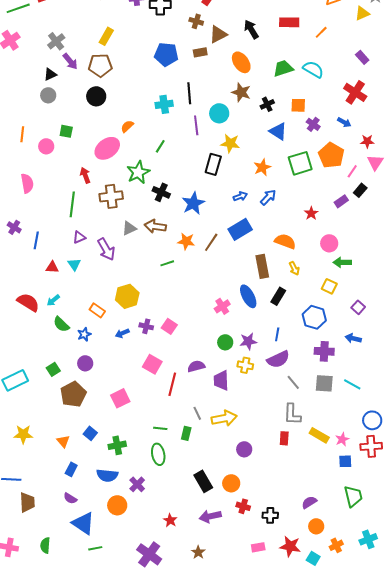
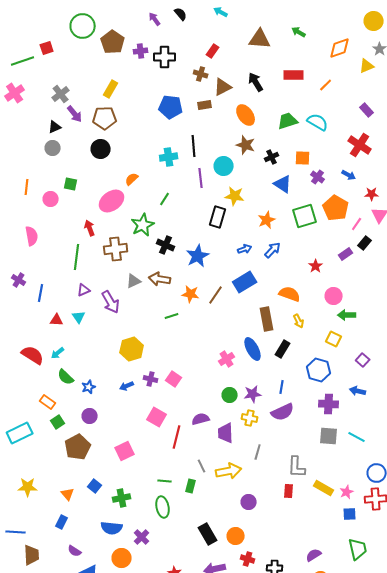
orange rectangle: (97, 310) -> (48, 402), moved
gray line: (293, 382) -> (258, 452), moved, turned 56
blue rectangle: (71, 469) -> (62, 522), moved

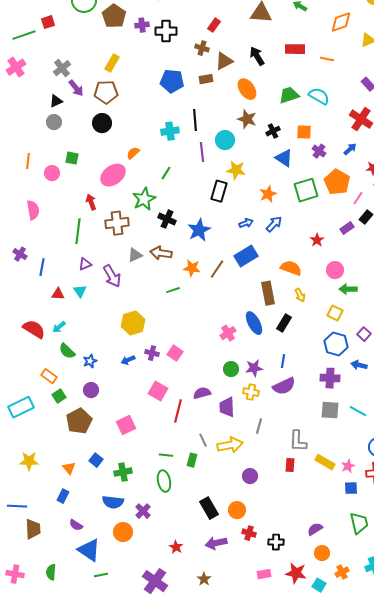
orange line: (326, 85) -> (327, 59), turned 56
blue arrow: (349, 175) -> (350, 149), turned -72
blue hexagon: (319, 370) -> (336, 344), moved

